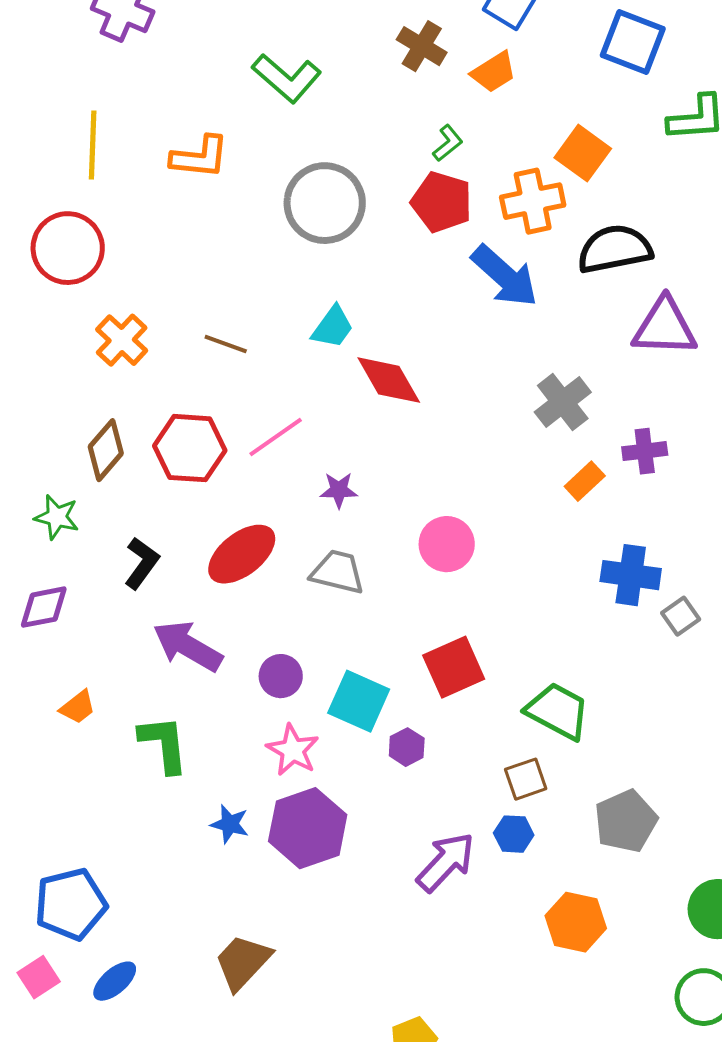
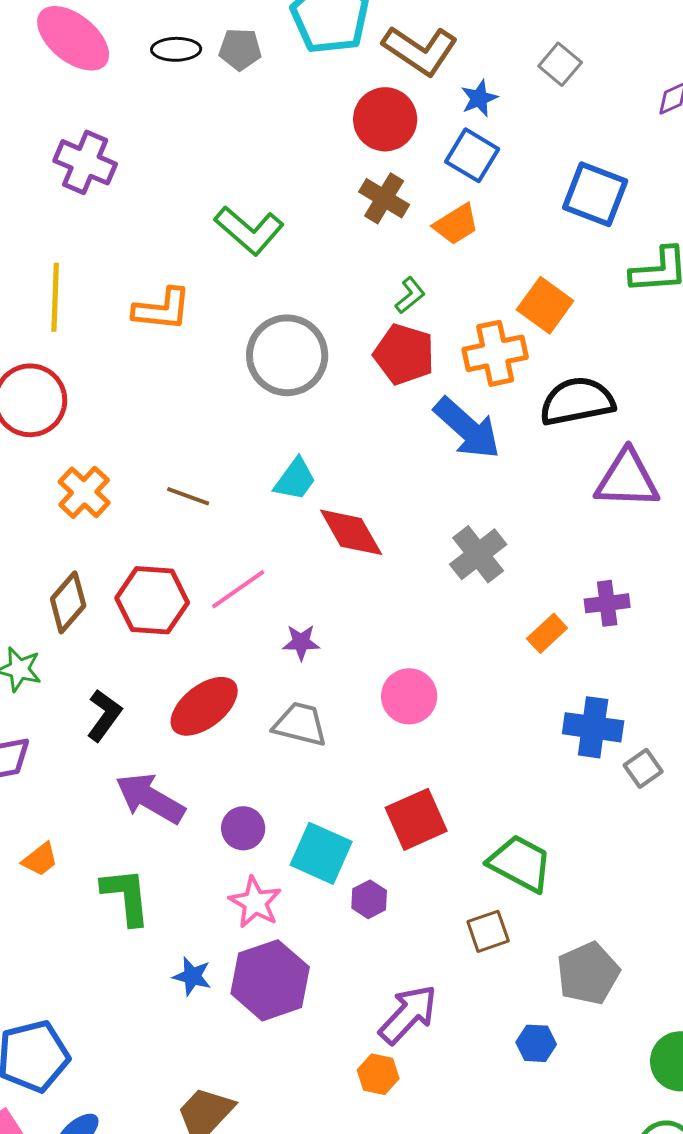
gray cross: (563, 402) -> (478, 554), moved
blue hexagon: (514, 834) -> (536, 1043), moved
orange hexagon: (576, 922) -> (378, 1074), moved, size x0.7

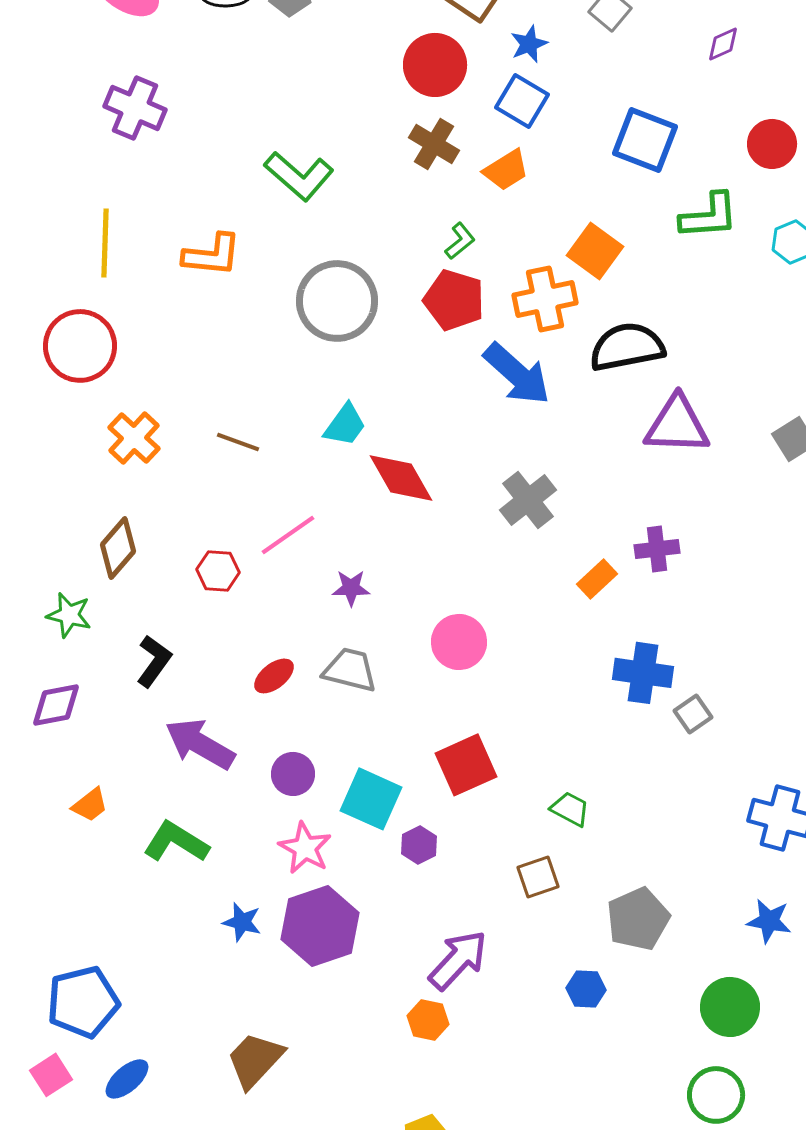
red hexagon: (152, 600) -> (218, 571), moved, size x0.6
red ellipse: (204, 706) -> (274, 676), moved, size x0.6
green trapezoid: (520, 863) -> (570, 809), size x0.6
green L-shape: (126, 896) -> (176, 842), turned -52

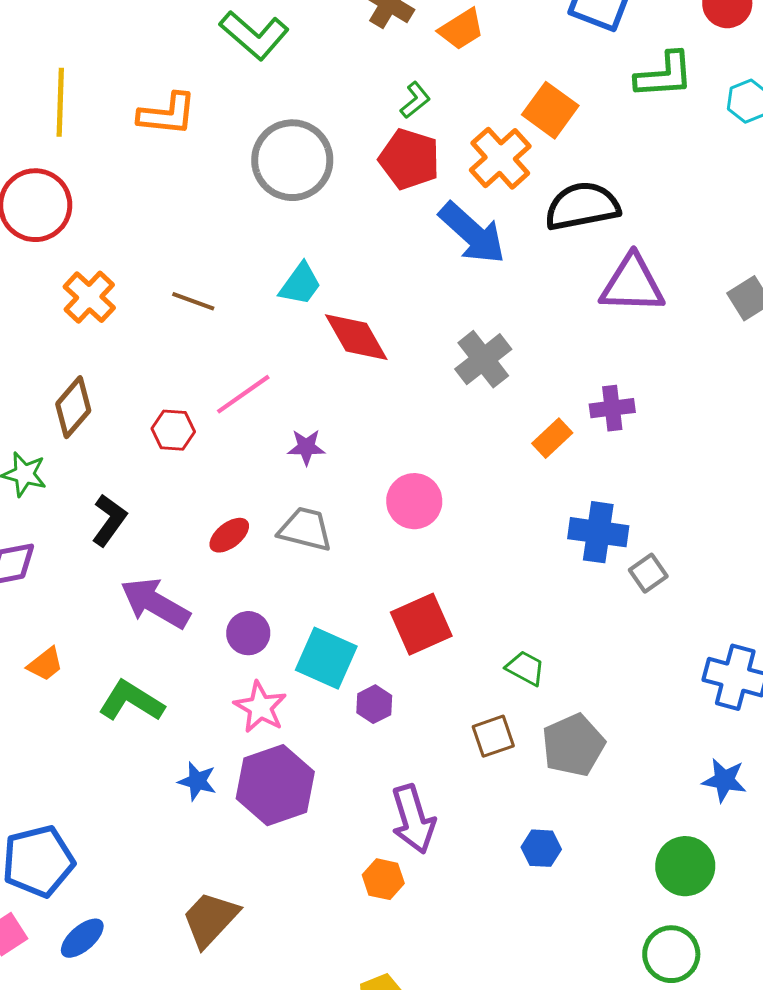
orange cross: (545, 299) -> (500, 158), turned -30
gray pentagon: (638, 919) -> (573, 745), moved
purple arrow: (458, 960) -> (413, 819), turned 120

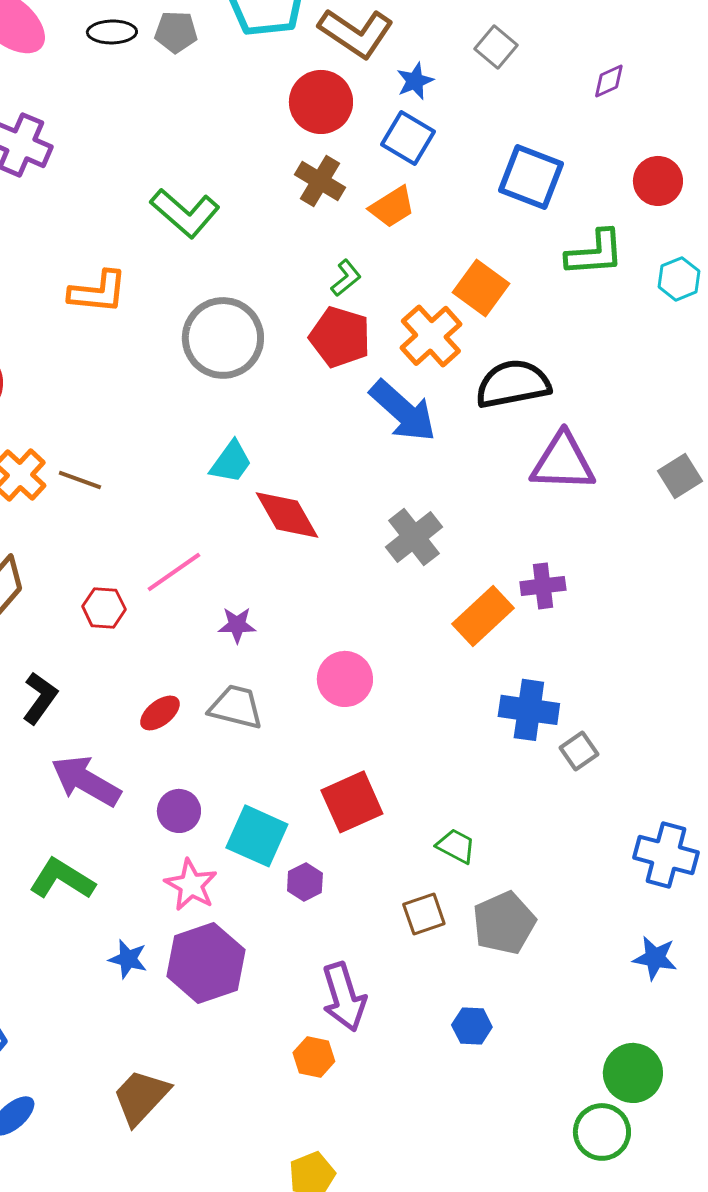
brown line: (193, 301) -> (80, 480), moved
orange rectangle: (552, 438) -> (483, 616), size x1.5
green circle: (685, 866) -> (633, 1073), moved

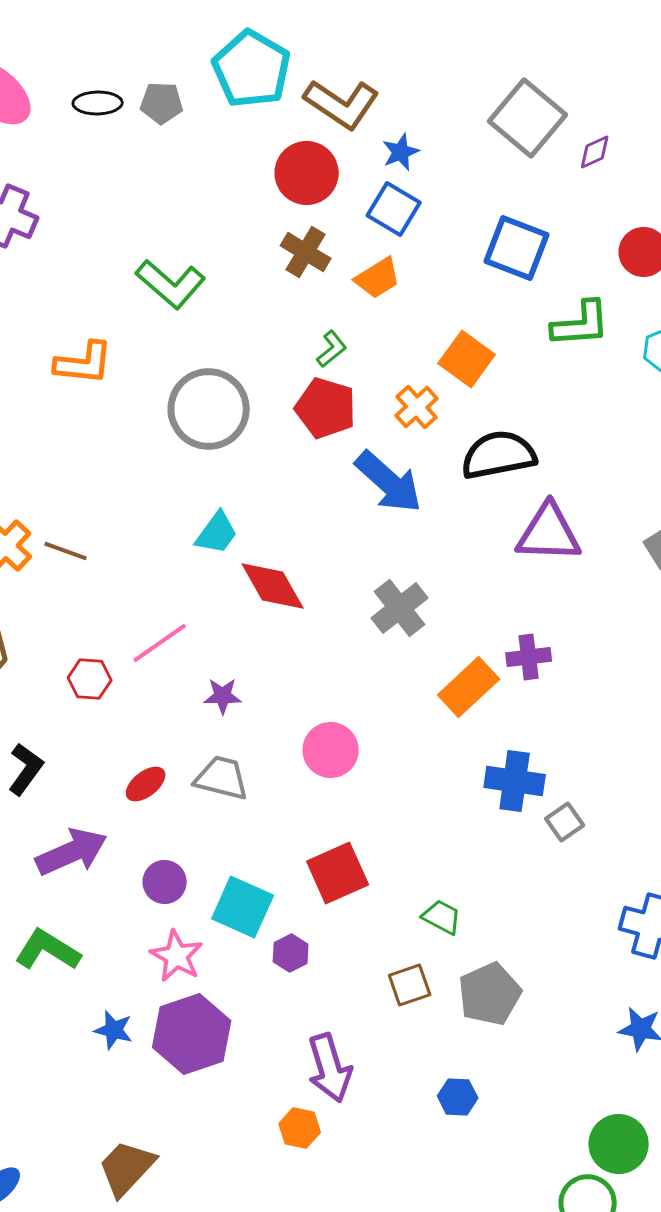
gray square: (496, 47) -> (528, 118), moved, size x1.8
orange cross: (431, 336) -> (417, 407), size x0.7
purple arrow: (86, 781) -> (72, 852), turned 126

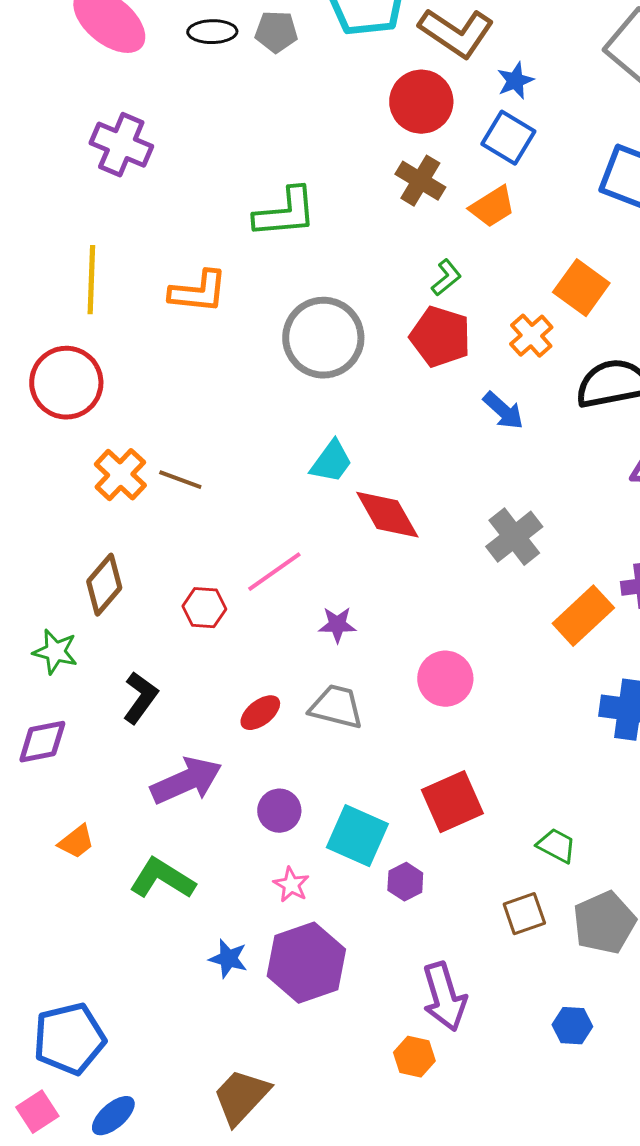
green L-shape: (171, 284) -> (285, 213), turned -46
blue arrow: (389, 482) -> (503, 411), size x0.6
pink star: (177, 956) -> (291, 885), size x0.7

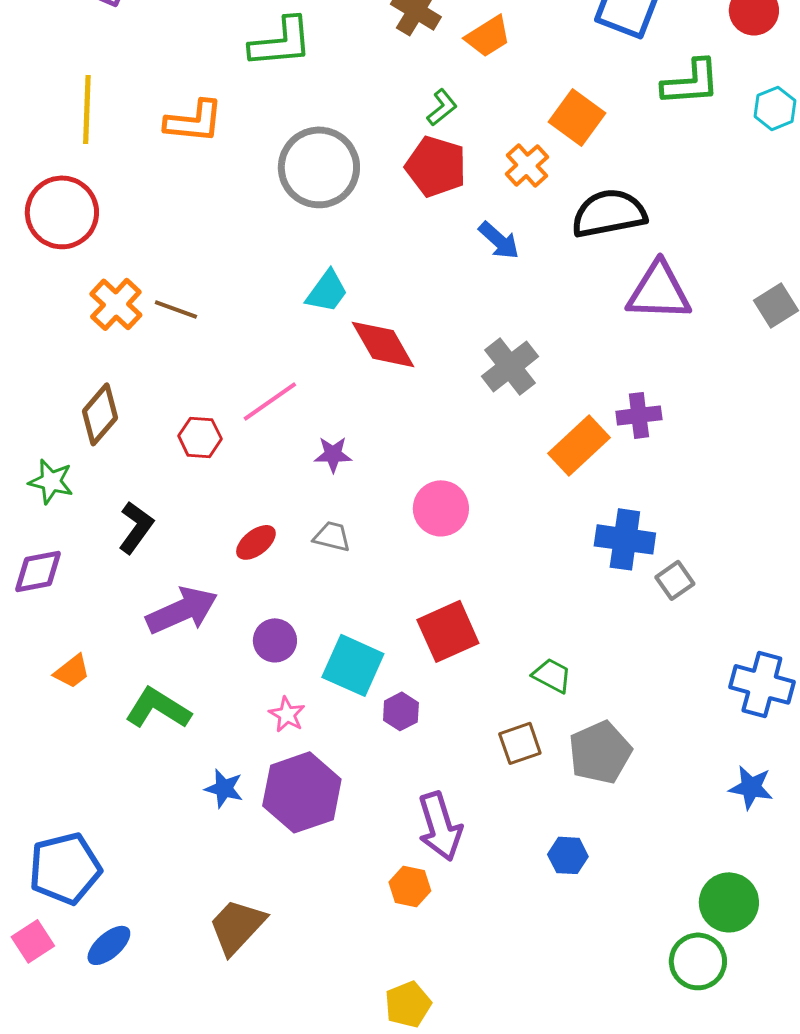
gray trapezoid: (336, 707) -> (332, 536), size x0.7

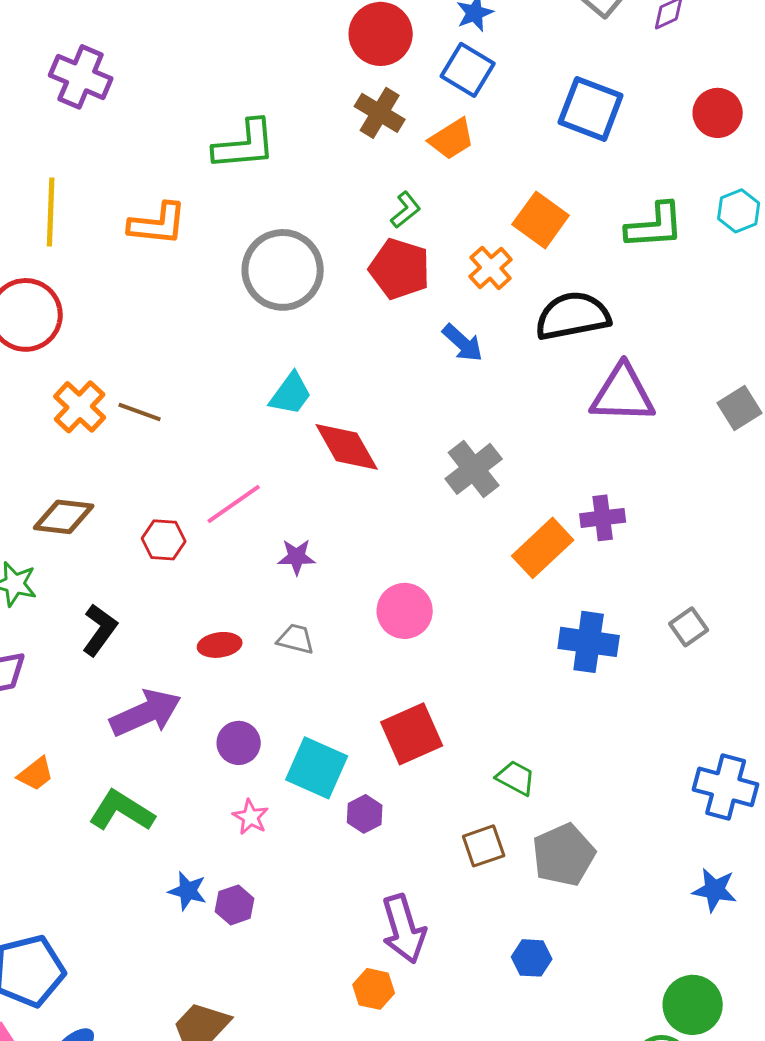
green L-shape: (691, 82) -> (655, 226), moved
brown diamond: (100, 414) -> (64, 517), turned 56
red ellipse: (256, 542) -> (220, 645), turned 30
gray square: (675, 580) -> (689, 627), moved
purple hexagon: (302, 792) -> (235, 905), moved, size x0.5

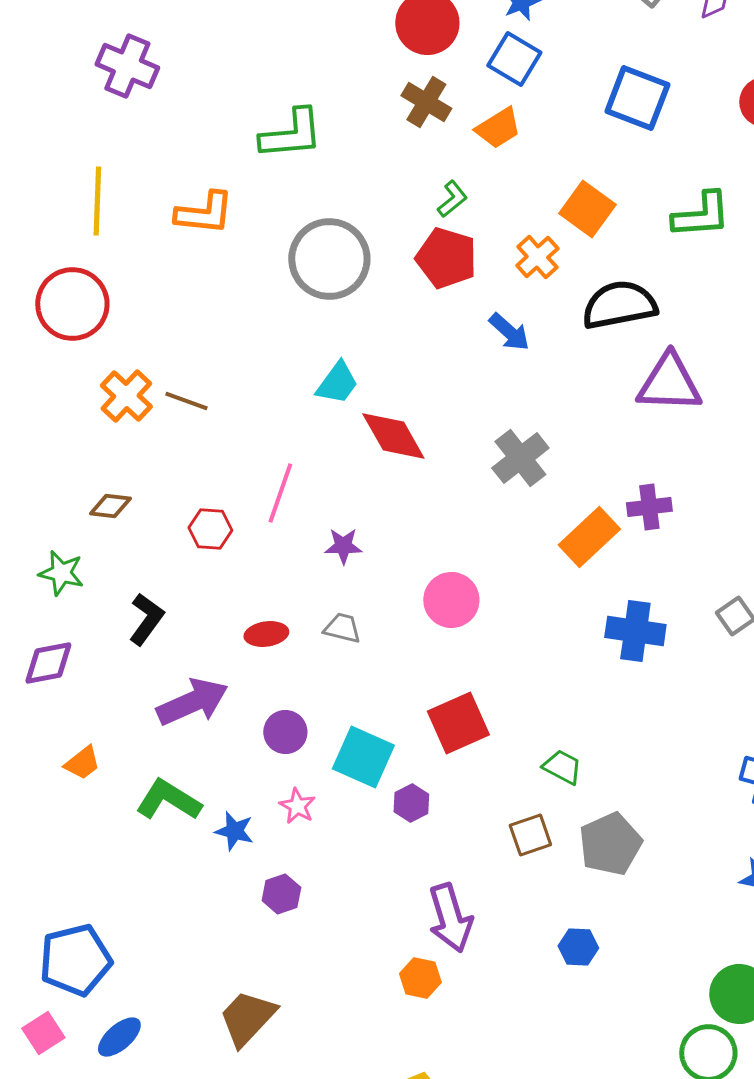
pink line: (234, 504) -> (280, 493), turned -36
brown diamond: (64, 517) -> (110, 506), size x0.7
blue star: (188, 891) -> (234, 831), moved

